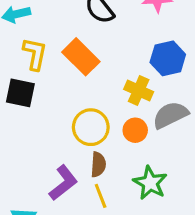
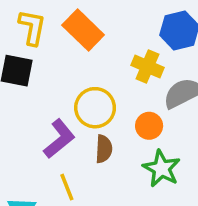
orange circle: (135, 130) -> (149, 126), moved
purple L-shape: (63, 183) -> (59, 139), moved
yellow line: (101, 196) -> (67, 187), moved

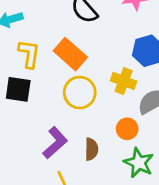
yellow circle: (95, 108) -> (80, 93), moved

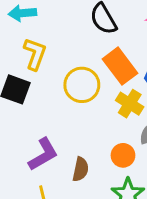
orange rectangle: (70, 54) -> (120, 66), moved
yellow circle: (80, 93) -> (82, 85), moved

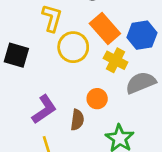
yellow L-shape: (35, 54) -> (52, 18), moved
orange circle: (123, 155) -> (97, 99), moved

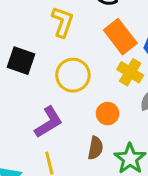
yellow circle: (73, 47) -> (73, 75), moved
brown semicircle: (77, 120) -> (95, 148), moved

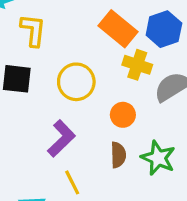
yellow L-shape: (63, 22) -> (33, 30), moved

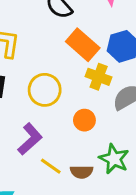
brown semicircle: (118, 155) -> (82, 172), moved, turned 90
yellow line: (72, 182) -> (51, 166), moved, turned -30

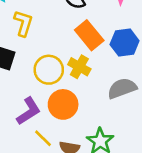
yellow cross: (99, 77) -> (79, 67), moved
orange circle: (84, 120) -> (63, 104), moved, size x1.5

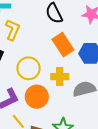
yellow cross: (79, 67) -> (60, 77), moved, turned -36

